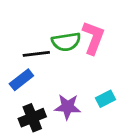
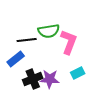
pink L-shape: (93, 38) -> (69, 42), moved
black cross: (32, 118) -> (33, 79), moved

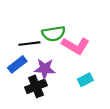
pink L-shape: (69, 42) -> (75, 46), turned 100
purple star: (50, 79) -> (45, 69), moved

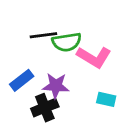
black line: (29, 44) -> (43, 35), moved
cyan rectangle: (85, 80) -> (106, 99), turned 40

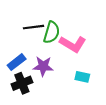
green semicircle: (67, 42) -> (52, 32), turned -65
black cross: (45, 108) -> (22, 83), moved

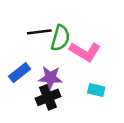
black cross: (22, 83) -> (48, 97), moved

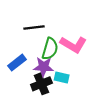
green semicircle: (60, 38) -> (50, 49), moved
cyan rectangle: (96, 90) -> (62, 77), moved

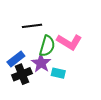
purple star: (44, 67) -> (41, 63), turned 30
black cross: (41, 84) -> (22, 74), moved

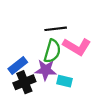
black line: (32, 26) -> (56, 29), moved
purple star: (41, 63) -> (46, 70), turned -30

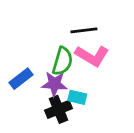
black line: (56, 29) -> (84, 30), moved
black cross: (24, 82) -> (58, 109), moved

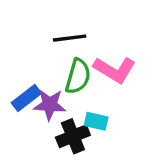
black line: (84, 30) -> (70, 38), moved
purple star: (54, 84) -> (50, 105), moved

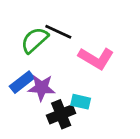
black line: (70, 38) -> (58, 32), turned 32
green semicircle: (78, 76) -> (35, 40), moved, turned -148

